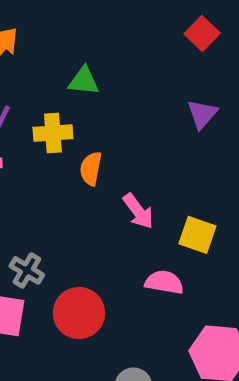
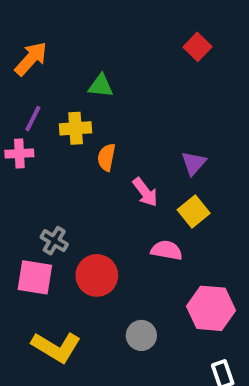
purple triangle: (202, 114) -> (194, 163), moved
yellow square: (197, 235) -> (194, 212), turned 32

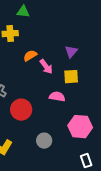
orange semicircle: (106, 157) -> (30, 56), moved, turned 48
yellow square: (194, 212) -> (71, 77), turned 35

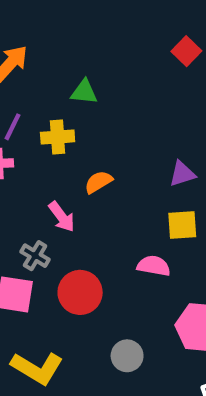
purple triangle: (71, 52) -> (182, 174), turned 32
pink arrow: (46, 67) -> (62, 217), moved

